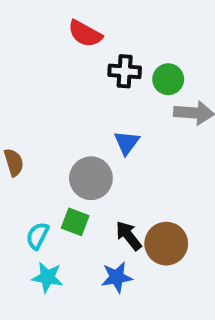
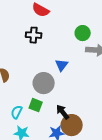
black cross: (125, 71) -> (34, 35), moved
brown circle: (166, 244) -> (72, 125), moved

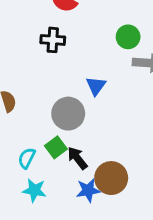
green square: (36, 105) -> (56, 147), turned 32
black arrow: (63, 112) -> (77, 158), moved

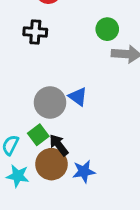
blue triangle: (96, 86) -> (78, 97), moved, turned -30
brown circle: (111, 178) -> (51, 164), moved
blue star: (88, 190) -> (84, 171), moved

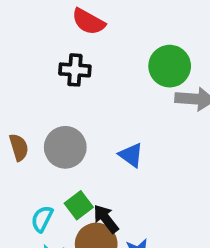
green circle: (107, 29) -> (170, 66), size x1.4
gray circle: (50, 102) -> (65, 147), moved

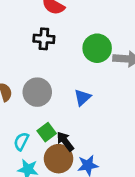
green circle: (170, 66) -> (97, 48), moved
blue triangle: (131, 155) -> (82, 97), turned 42

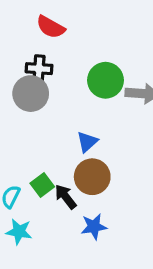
gray circle: (37, 92) -> (31, 94), moved
brown circle: (59, 159) -> (92, 177), moved

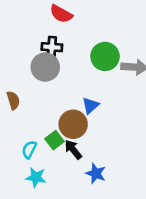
brown circle: (92, 177) -> (73, 124), moved
blue star: (94, 227) -> (96, 173), turned 30

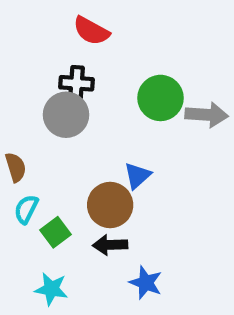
green square: (55, 140) -> (56, 232), moved
cyan semicircle: (29, 150) -> (26, 209), moved
black arrow: (73, 150) -> (110, 245), turned -54

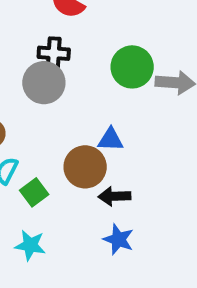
blue triangle: (137, 176) -> (111, 139), turned 44
black arrow: (110, 245) -> (114, 196), moved

